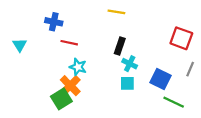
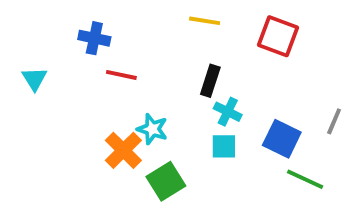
red square: (181, 38) -> (278, 36), moved
cyan star: (78, 67) -> (152, 129), moved
green square: (61, 99) -> (166, 181), moved

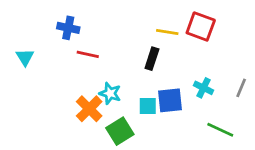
yellow line: (205, 21) -> (167, 32), moved
cyan cross: (228, 112) -> (203, 88), moved
blue square: (282, 139) -> (170, 100), moved, turned -32
cyan square: (224, 146) -> (148, 106), moved

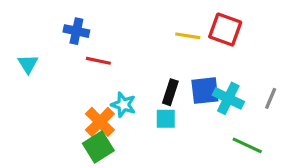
black rectangle: (152, 59) -> (170, 92), moved
cyan cross: (203, 88) -> (228, 98), size x1.4
blue square: (170, 100) -> (205, 91), moved
green square: (120, 131) -> (98, 147), moved

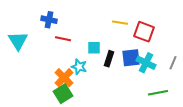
red square: (225, 30) -> (144, 32), moved
cyan triangle: (28, 64) -> (18, 41), size x1.5
cyan square: (166, 119) -> (94, 48), moved
green line: (247, 145) -> (158, 93), turned -36

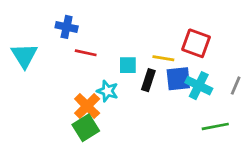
yellow line: (120, 23) -> (163, 58), moved

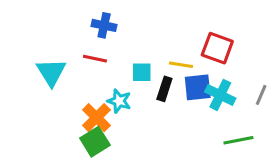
blue cross: (67, 27) -> (104, 25), moved
cyan triangle: (24, 56) -> (51, 72), moved

